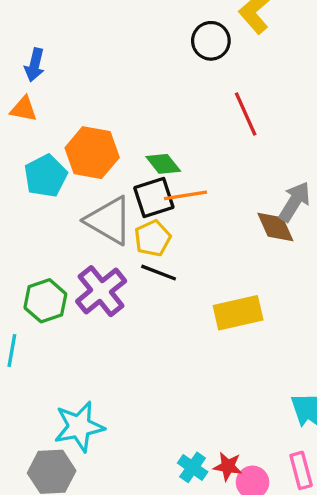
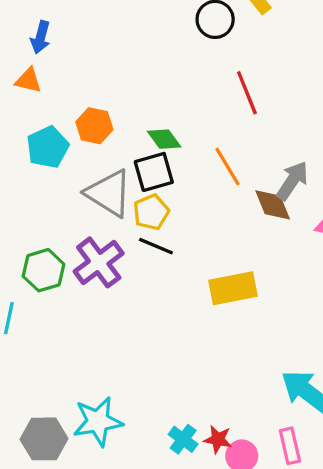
orange hexagon: (92, 153) -> (94, 126), size x0.7
orange line: (186, 195) -> (228, 167), moved, turned 66
cyan star: (79, 426) -> (98, 421), moved

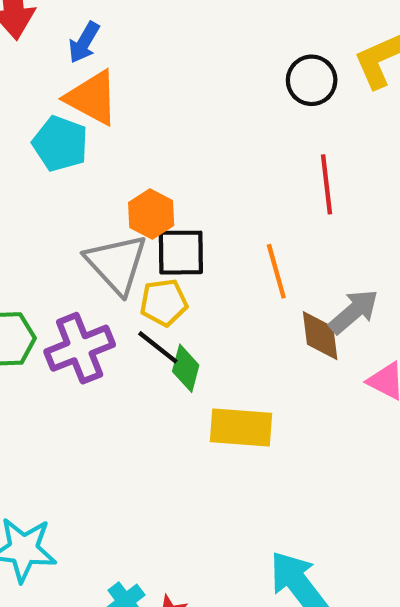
orange triangle: (28, 80) -> (92, 98), moved, size x1.6
orange hexagon: (94, 126) -> (151, 214), moved
green diamond: (164, 139) -> (186, 368), moved, turned 36
cyan pentagon: (48, 147) -> (60, 144), moved, turned 30

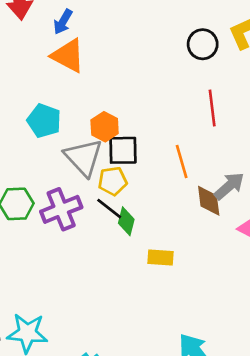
cyan pentagon: (60, 144) -> (44, 121), moved
yellow rectangle: (241, 428) -> (160, 257), size x0.7

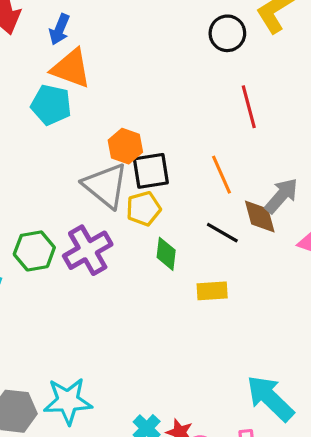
cyan pentagon: (44, 121) -> (51, 105), moved
black line: (109, 209) -> (222, 233), moved

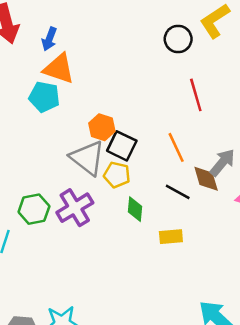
black square: (151, 171) -> (122, 146), turned 36
yellow pentagon: (144, 209) -> (117, 175), turned 30

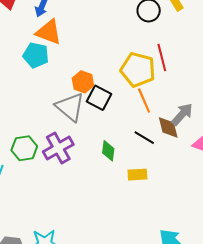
yellow pentagon: (117, 175) -> (138, 70), moved, size x1.6

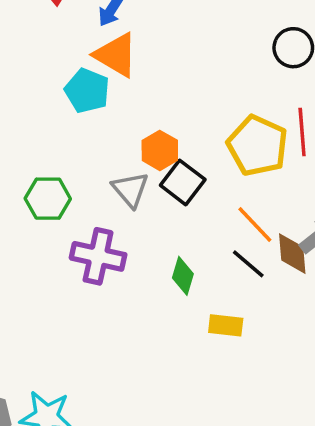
orange line: (144, 101) -> (255, 224), moved, turned -30
gray triangle: (70, 107) -> (130, 190), size x0.7
green hexagon: (24, 148) -> (48, 199), moved
purple cross: (58, 148) -> (98, 256), turned 32

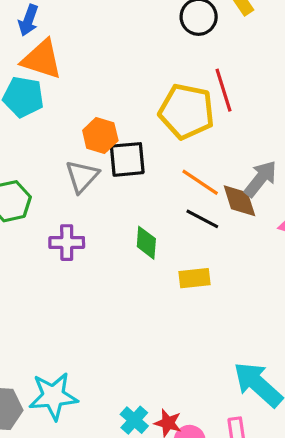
black square: (183, 182) -> (127, 159), turned -30
gray triangle: (130, 190) -> (82, 176), turned 36
purple cross: (98, 256) -> (67, 243), size x0.7

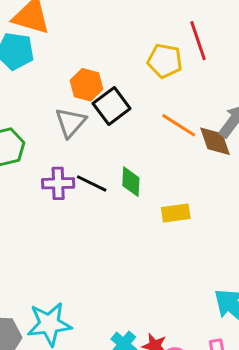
yellow pentagon: (187, 111) -> (165, 61), size x0.7
black square: (127, 159) -> (112, 106), turned -30
black line: (202, 219) -> (92, 183), moved

